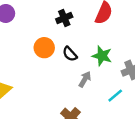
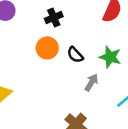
black cross: (64, 18) -> (54, 18), moved

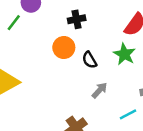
green star: (110, 57) -> (124, 54), moved

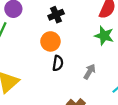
black semicircle: (89, 60) -> (58, 63), moved, turned -128

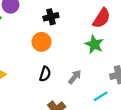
black semicircle: (58, 63) -> (45, 74), moved

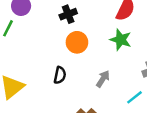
orange circle: (41, 42) -> (77, 42), moved
black semicircle: (45, 74) -> (60, 75), moved

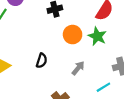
orange circle: (77, 42) -> (73, 35), moved

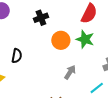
black semicircle: (42, 61) -> (17, 56), moved

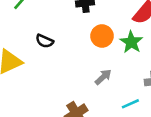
black semicircle: (17, 56) -> (45, 41), turned 88

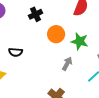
green star: (131, 42) -> (80, 41), moved

